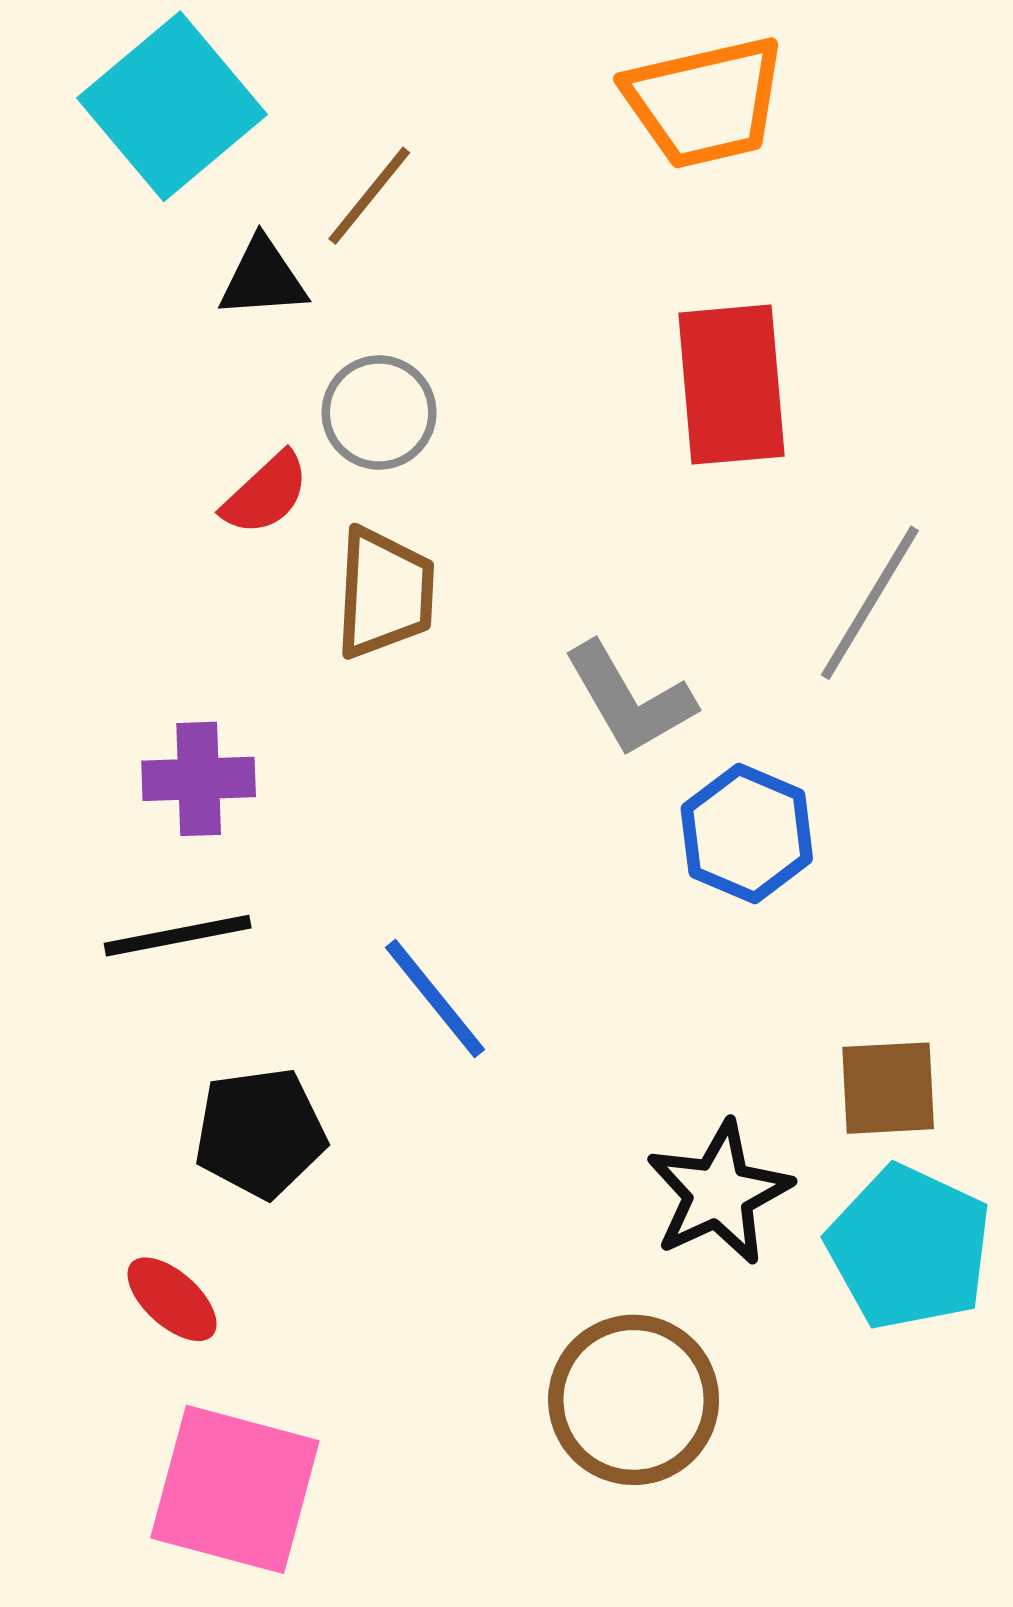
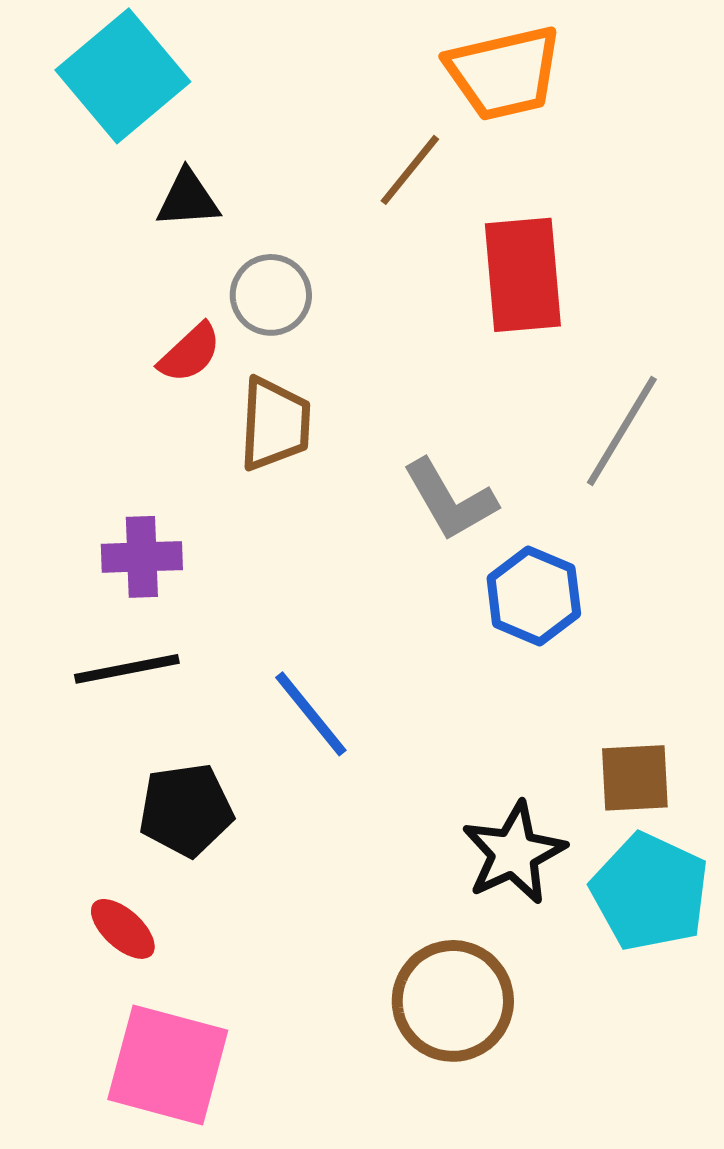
brown line: (369, 196) -> (410, 170), moved

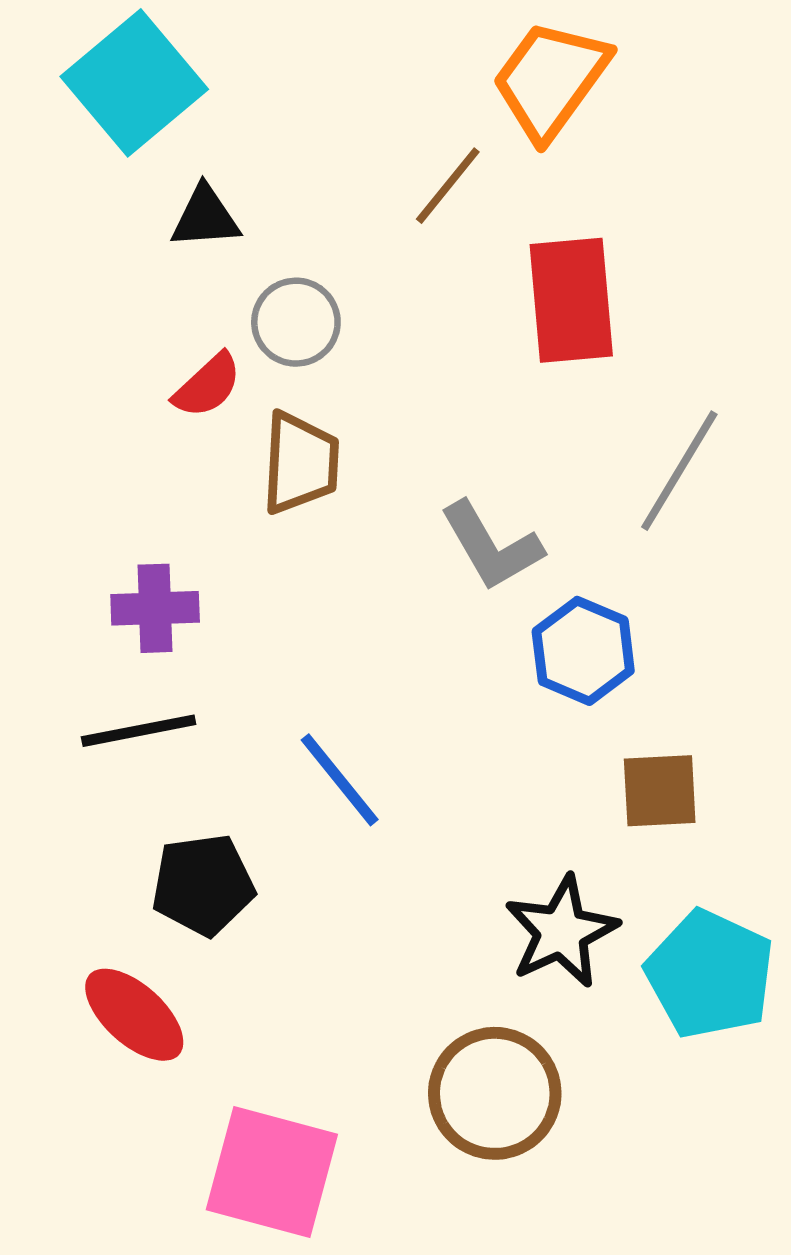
orange trapezoid: (504, 73) -> (550, 80), turned 139
brown square: (635, 778) -> (660, 791), moved
red ellipse: (123, 929) -> (134, 1015), size x1.4
pink square: (168, 1065) -> (272, 1172), moved

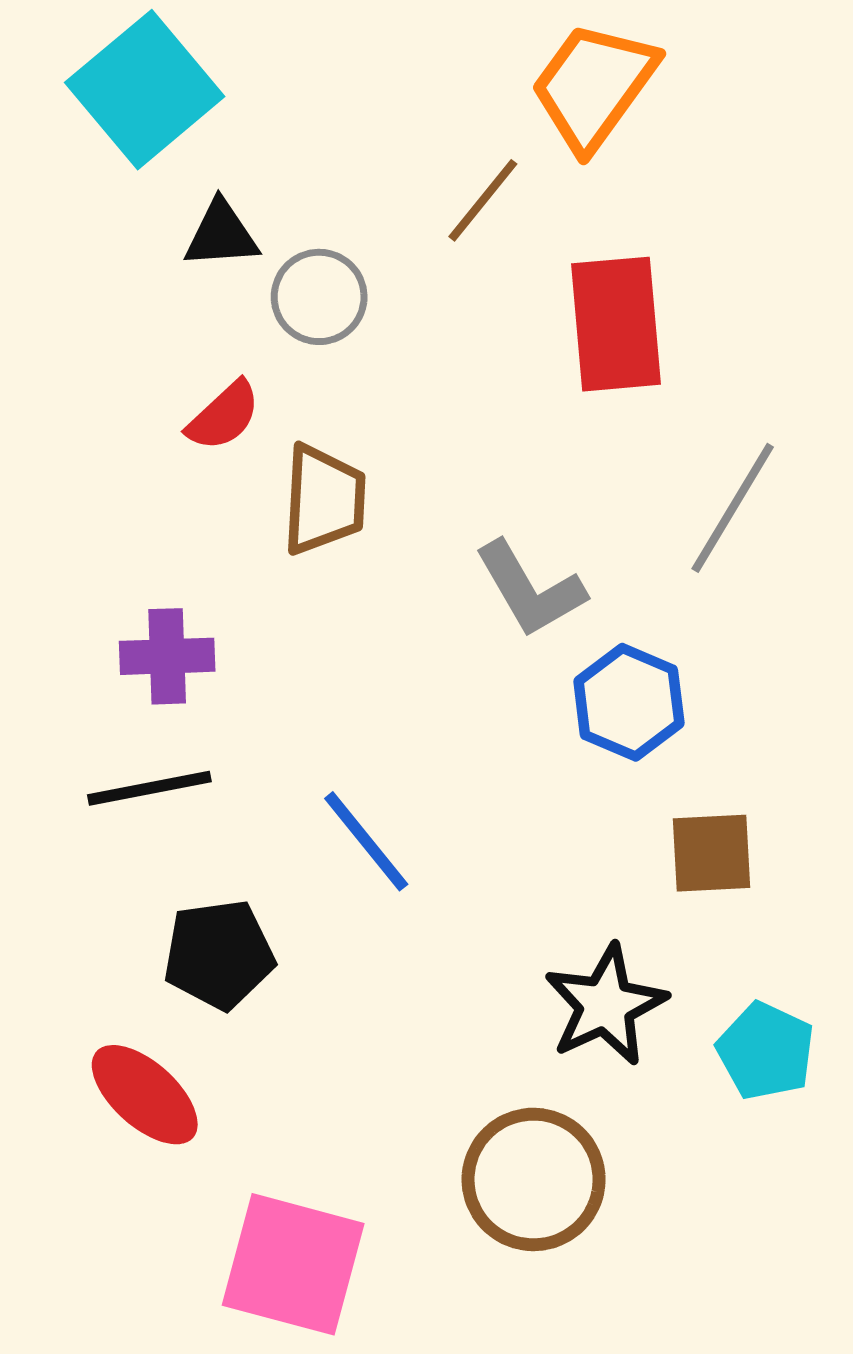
gray circle: (296, 322) -> (319, 297), moved
cyan pentagon: (710, 974) -> (766, 1051), size x0.7

